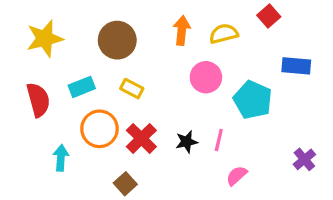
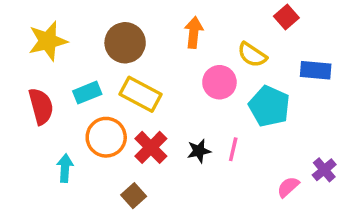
yellow semicircle: (224, 34) -> (252, 55), moved, turned -132
yellow rectangle: (132, 89) -> (141, 94), size x1.6
pink semicircle: (237, 176) -> (288, 187), moved

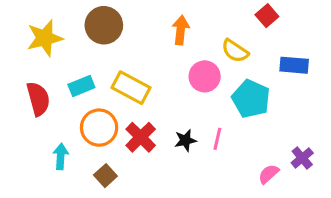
brown circle: (125, 43) -> (104, 25), moved
brown square: (134, 196) -> (105, 176), moved

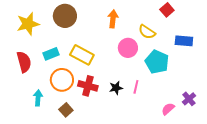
red cross: (141, 137) -> (88, 86), turned -30

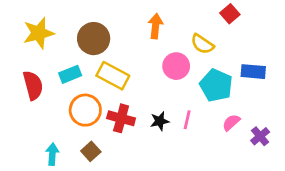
brown circle: (65, 16) -> (94, 39), moved
blue rectangle: (184, 41) -> (253, 72), moved
cyan arrow: (38, 98) -> (52, 154), moved
pink semicircle: (168, 109) -> (231, 122), moved

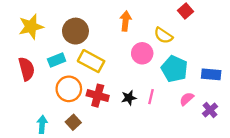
blue rectangle: (253, 72) -> (211, 74), moved

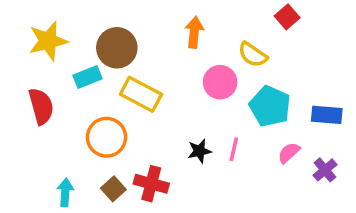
cyan rectangle: (57, 60) -> (88, 77), moved
red cross: (98, 96) -> (151, 184), moved

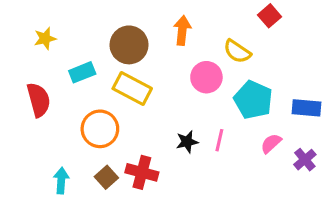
yellow star: (48, 41) -> (45, 38), size x0.6
brown circle: (117, 48) -> (129, 45), moved

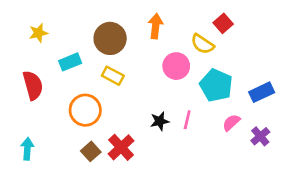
red square: (269, 16) -> (223, 23), moved
yellow rectangle: (132, 88) -> (113, 76), size x0.7
blue rectangle: (307, 108) -> (262, 92), turned -30
red cross: (142, 172) -> (121, 147), turned 32
cyan arrow: (61, 180) -> (27, 149), moved

